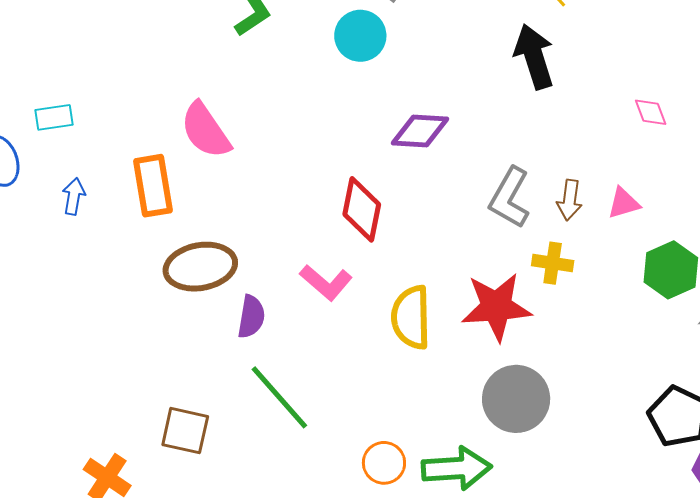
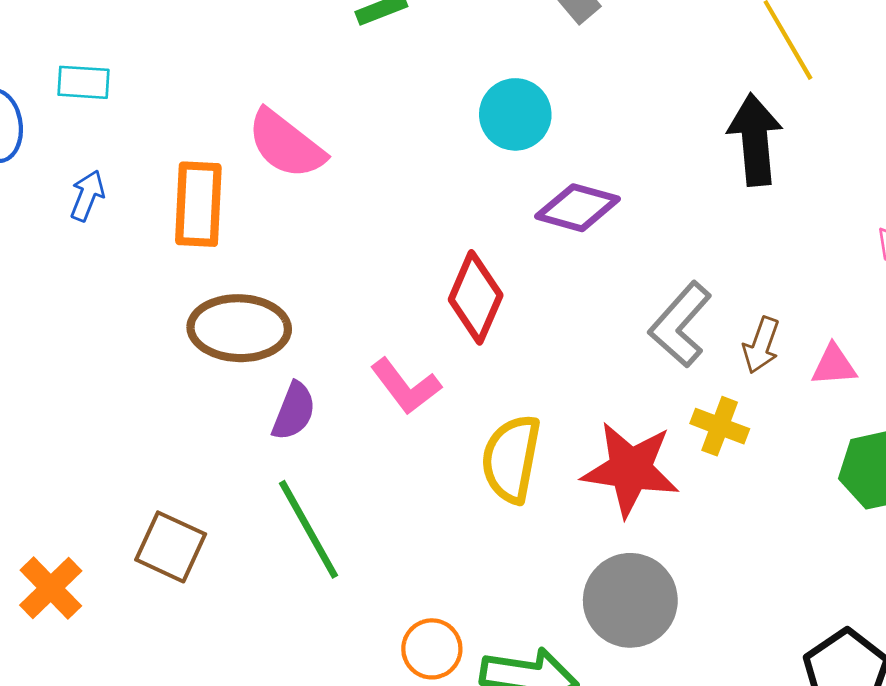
cyan circle: (360, 36) -> (515, 114), moved
pink semicircle: (206, 130) -> (286, 144), turned -30

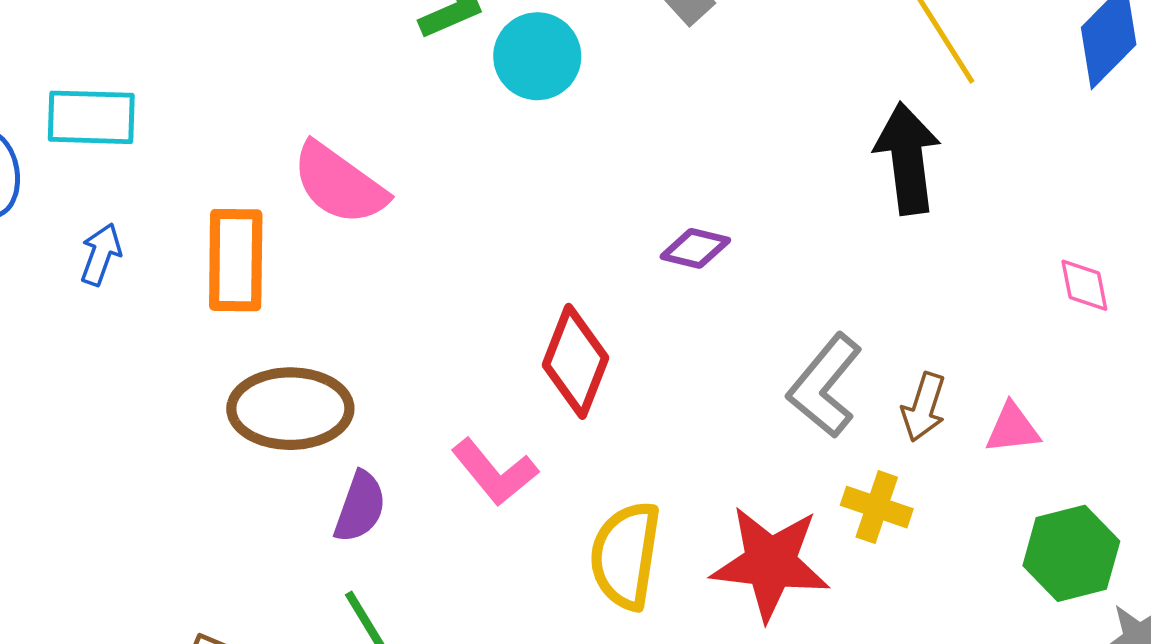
cyan rectangle: (83, 82) -> (91, 117), size x1.4
cyan circle: (515, 114) -> (537, 56), moved
purple diamond: (578, 208) -> (695, 248), size x0.7

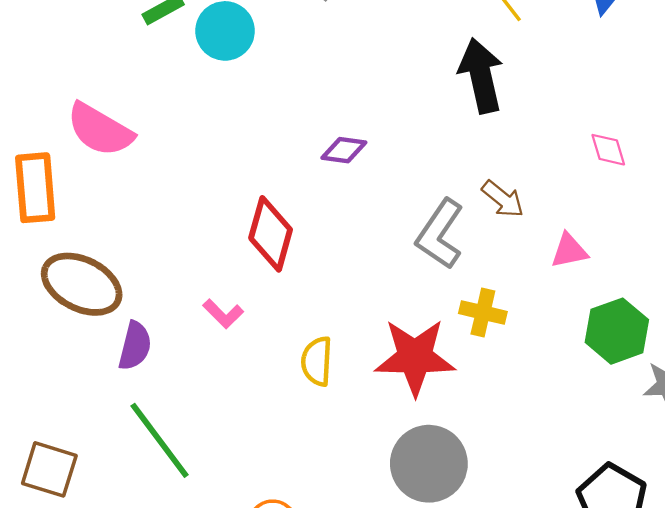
brown arrow: (924, 407) -> (503, 199), moved, turned -63
brown ellipse: (290, 409) -> (82, 284), turned 32
pink L-shape: (495, 472) -> (223, 314), size x0.7
yellow semicircle: (625, 555) -> (317, 361), size x0.7

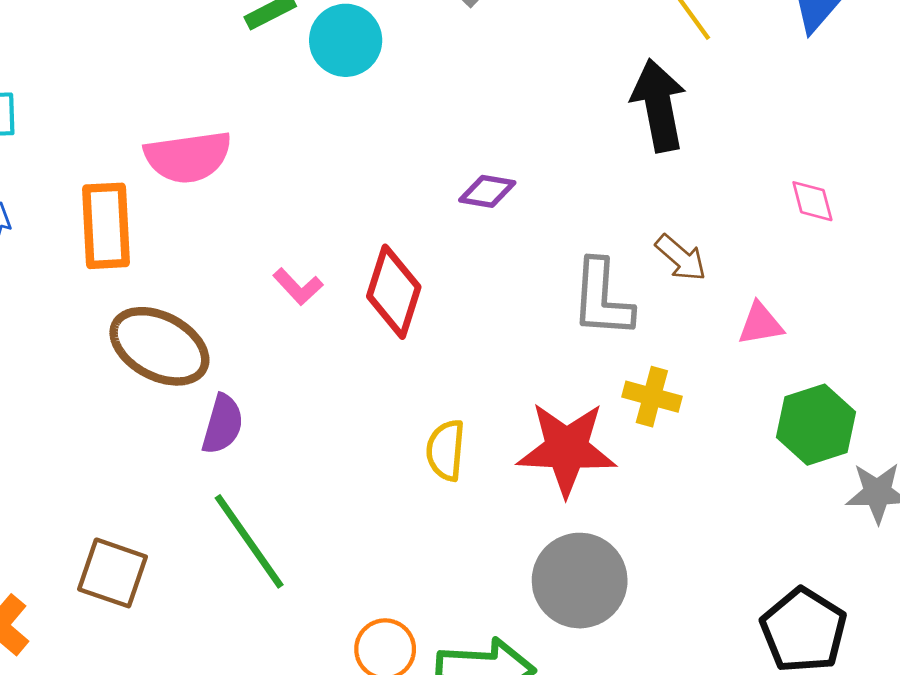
pink semicircle: (100, 130) -> (188, 157), turned -40
gray L-shape: (440, 234) -> (602, 299), turned -32
pink L-shape: (223, 314) -> (298, 287), moved

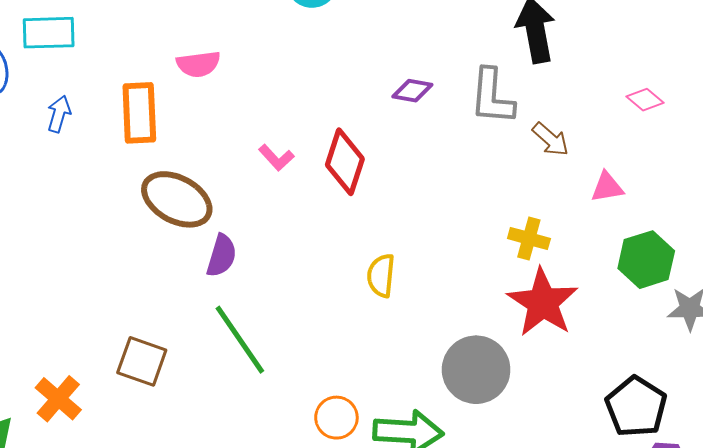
pink semicircle: (188, 157) -> (198, 64), size x0.7
pink diamond: (812, 201) -> (645, 100), turned -36
gray L-shape: (602, 299) -> (492, 97), moved
red star: (567, 449) -> (543, 303), moved, turned 30

